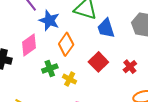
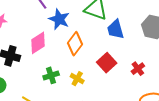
green cross: (50, 69) -> (51, 75), moved

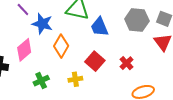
yellow cross: (77, 79) -> (75, 79), moved, turned -32

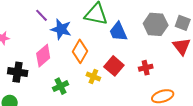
red cross: (127, 63) -> (146, 68), turned 32
yellow cross: (75, 79) -> (93, 76), moved, turned 32

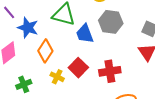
gray hexagon: (156, 24) -> (111, 22), moved
red cross: (146, 68) -> (110, 71), size x1.5

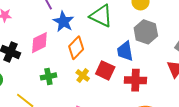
blue trapezoid: (85, 34) -> (125, 51), moved
red square: (78, 68) -> (105, 70), turned -30

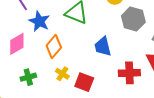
gray hexagon: (146, 32) -> (133, 19), moved
red square: (105, 70) -> (84, 82), moved
red cross: (135, 80) -> (129, 73), moved

